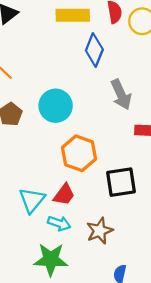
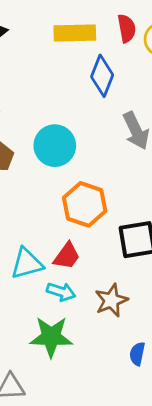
cyan triangle: (32, 200) -> (27, 263), turned 36

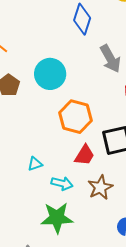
red trapezoid: (67, 256) -> (85, 155), moved
cyan triangle: (27, 263) -> (35, 164), size x0.6

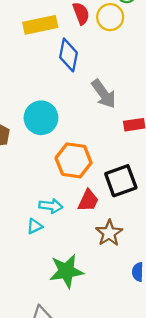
cyan triangle: (35, 164) -> (35, 226), moved
cyan arrow: (62, 183) -> (51, 206), moved

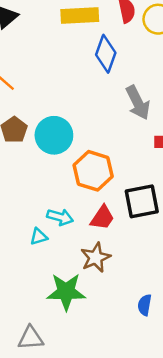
cyan circle: (41, 118) -> (54, 135), moved
brown star: (109, 233) -> (96, 257), moved

